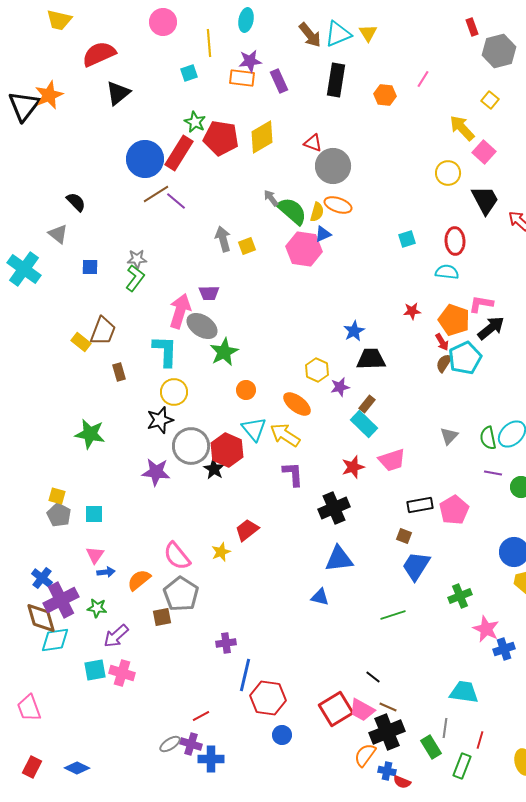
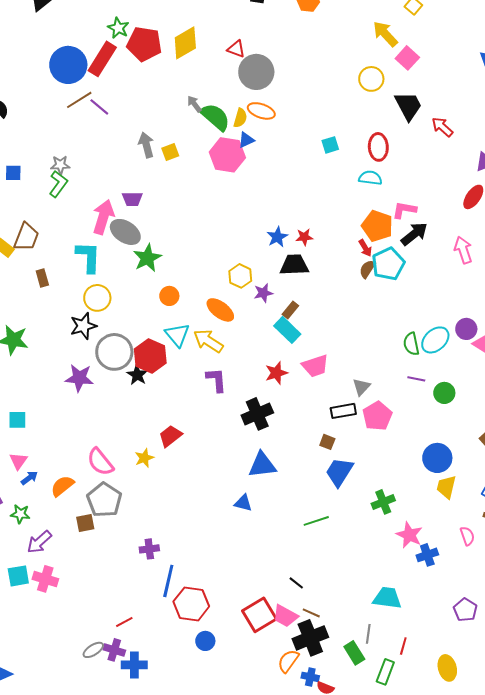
red star: (412, 311) -> (304, 237), moved
gray triangle: (449, 436) -> (361, 387), moved
blue arrow: (106, 572) -> (29, 478), turned -30

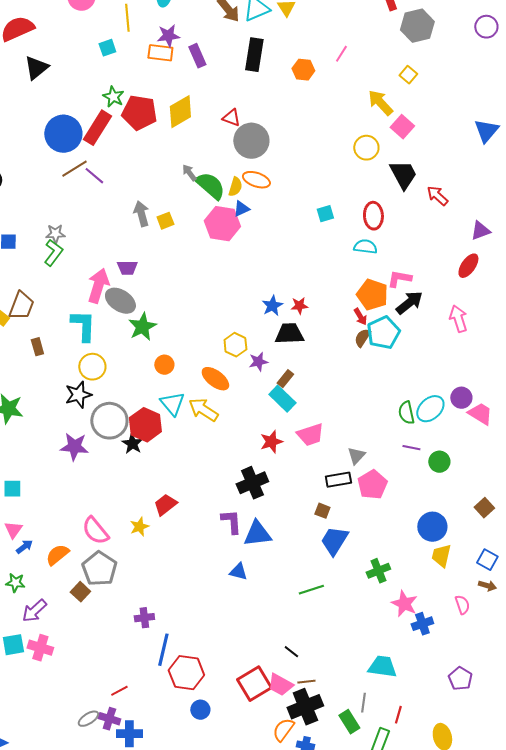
purple L-shape: (216, 380) -> (231, 522), moved
brown square: (85, 523) -> (80, 592), turned -36
brown line: (311, 613) -> (306, 682), turned -30

